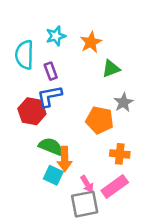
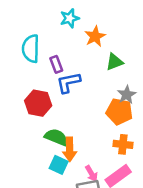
cyan star: (56, 36) -> (70, 18), moved
blue L-shape: (49, 96) -> (68, 83), moved
orange pentagon: (100, 120) -> (119, 112), moved

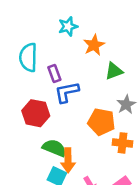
orange pentagon: (119, 112) -> (101, 122), moved
orange cross: (123, 144) -> (122, 143), moved

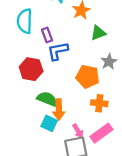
orange cross: (122, 143) -> (99, 103), moved

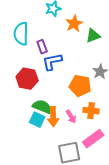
green triangle: (98, 33) -> (93, 36), moved
cyan square: (49, 123) -> (37, 120), moved
pink arrow: (78, 131) -> (71, 117), moved

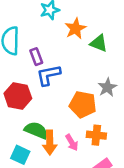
green triangle: (93, 36) -> (99, 43), turned 42
cyan square: (37, 120) -> (20, 155), moved

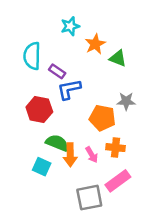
purple rectangle: (36, 57) -> (57, 71), turned -35
gray star: (107, 87) -> (126, 101), turned 30

